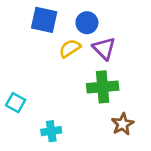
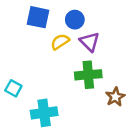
brown star: (123, 124) -> (115, 97), moved
cyan cross: (51, 131) -> (44, 113), size x1.5

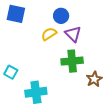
blue square: (38, 17) -> (16, 14), moved

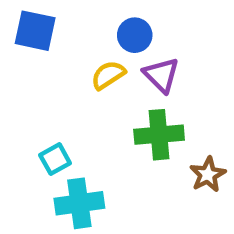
cyan square: (11, 72) -> (55, 159), moved, turned 32

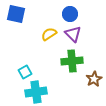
blue circle: (135, 35) -> (70, 14), moved

